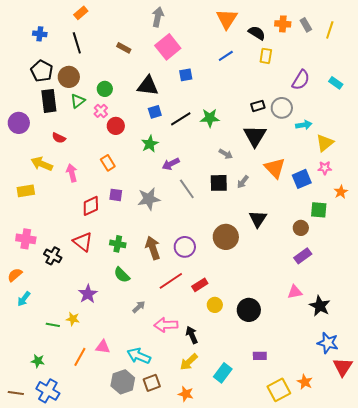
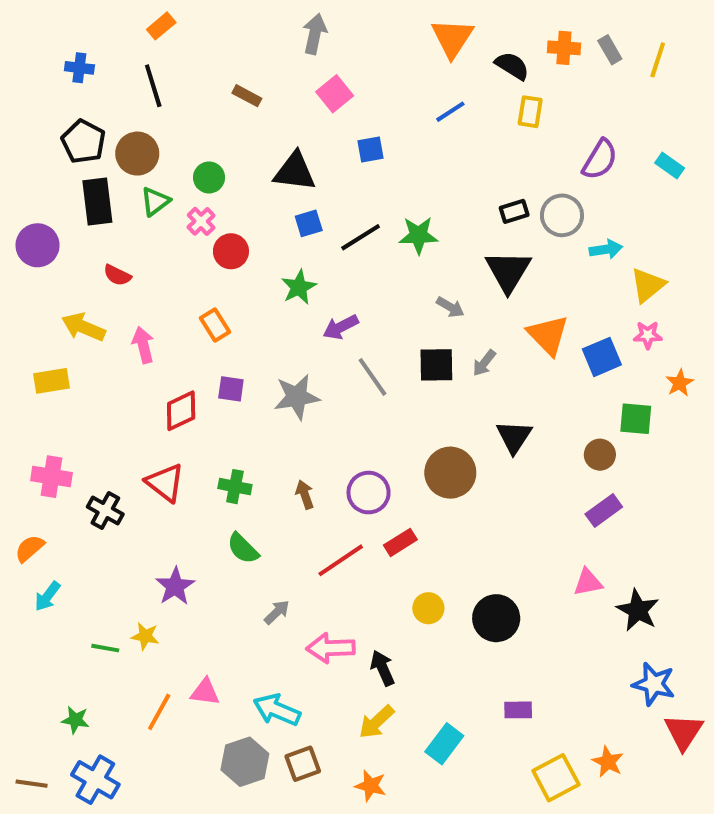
pink square: (168, 47) -> (335, 94), size x0.7
brown arrow: (153, 248) -> (305, 495), size x0.6
red rectangle: (200, 285) -> (400, 542), moved

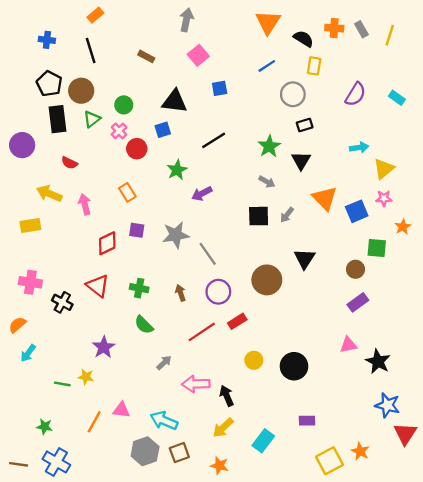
gray circle: (562, 215) -> (293, 94), moved
blue square: (309, 223) -> (163, 130), moved
green star: (418, 235) -> (269, 146), moved, turned -30
black triangle: (508, 271) -> (301, 160), size x0.7
gray line: (373, 377) -> (208, 254), moved

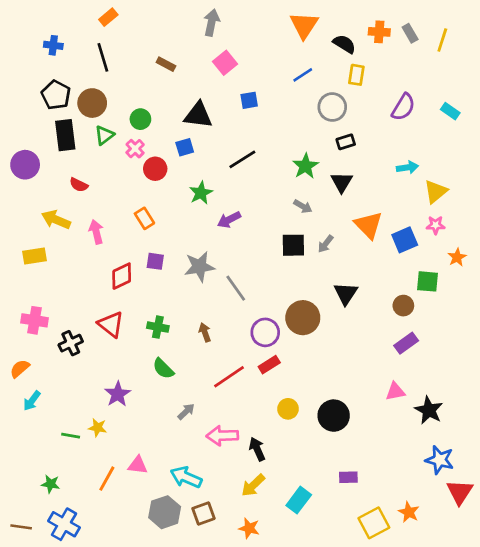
purple circle: (218, 292) -> (265, 332), moved
black cross: (62, 302) -> (71, 343), turned 36

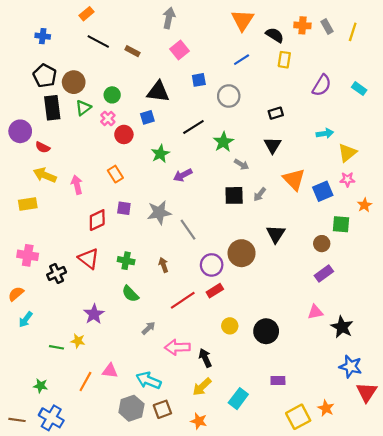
black line: (103, 57) -> (98, 41), moved, turned -45
gray circle: (332, 107) -> (229, 96), moved
green star: (305, 166) -> (223, 142), moved
red semicircle: (79, 185) -> (43, 147), moved

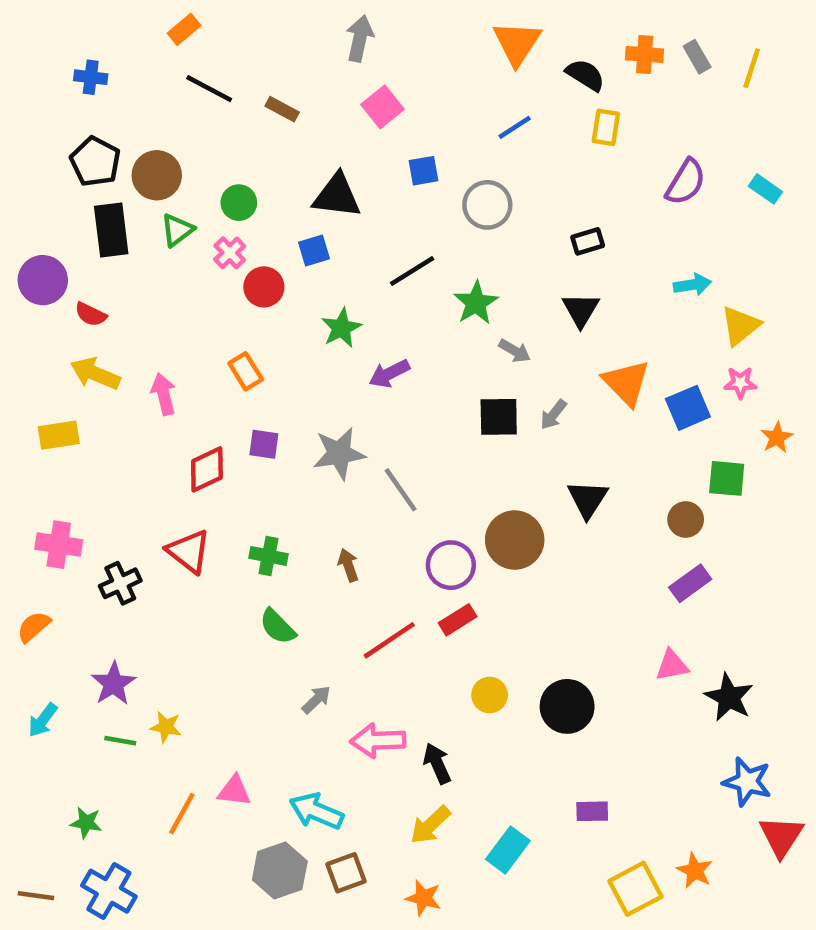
purple star: (94, 314) -> (113, 684), moved
cyan arrow: (26, 319) -> (43, 720), moved

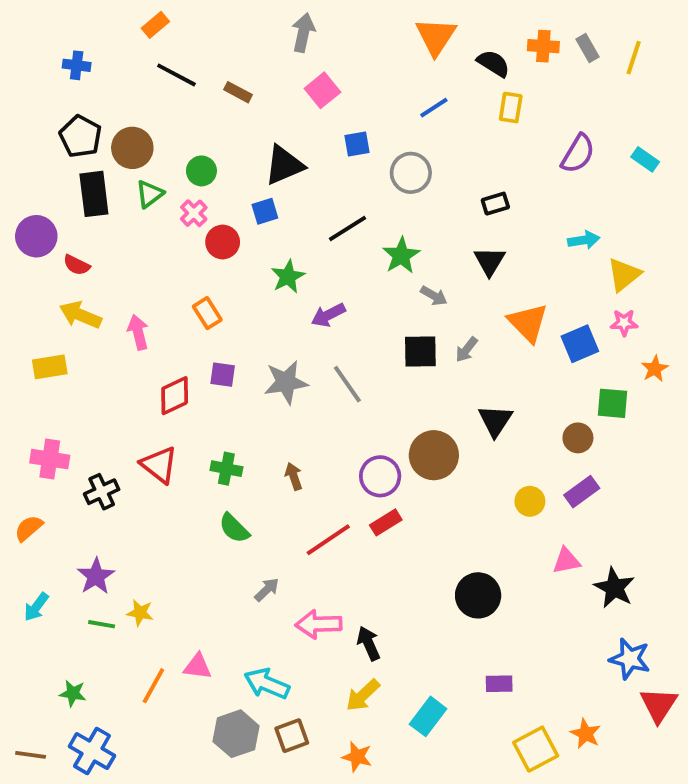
black triangle: (337, 196) -> (284, 165), turned -30
gray line: (401, 490) -> (347, 384), moved
yellow circle: (490, 695) -> (530, 501), moved

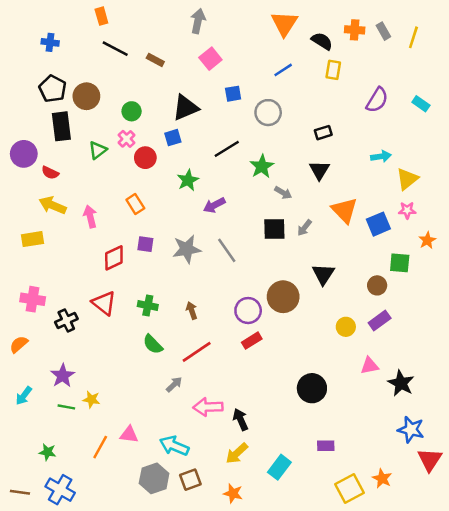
orange rectangle: (155, 25) -> (101, 16), turned -66
green triangle: (150, 194) -> (98, 150), moved
red line: (328, 540) -> (197, 352), moved

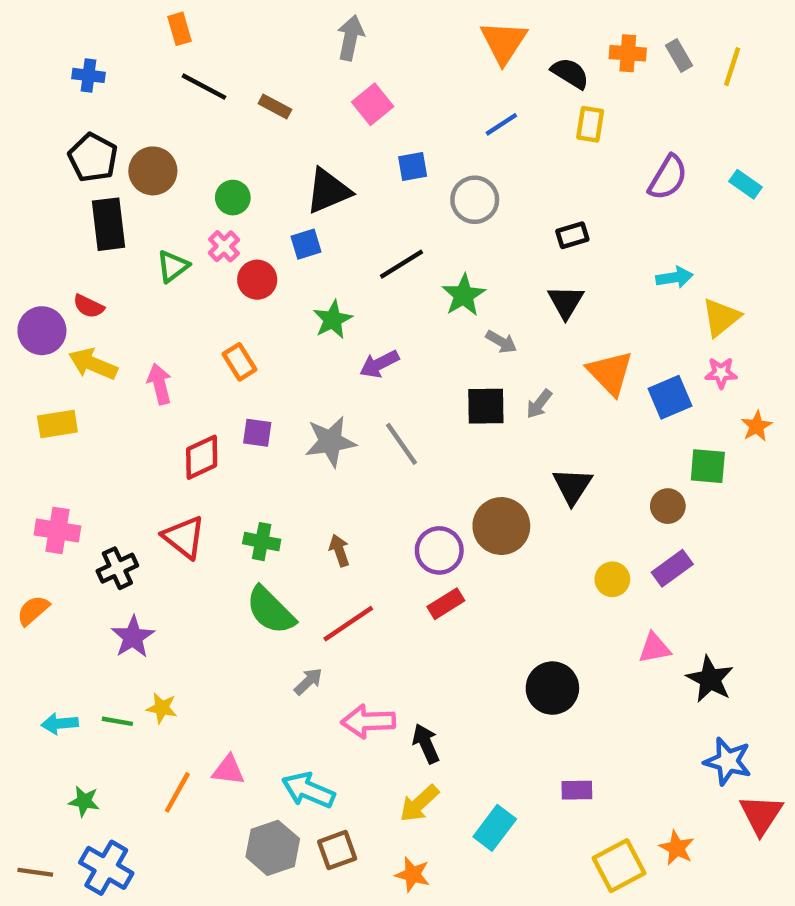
purple circle: (24, 154) -> (42, 331), moved
green semicircle: (153, 344) -> (271, 610), size x1.4
purple star: (63, 376) -> (133, 637), moved
cyan arrow: (24, 396) -> (60, 724), moved, turned 48

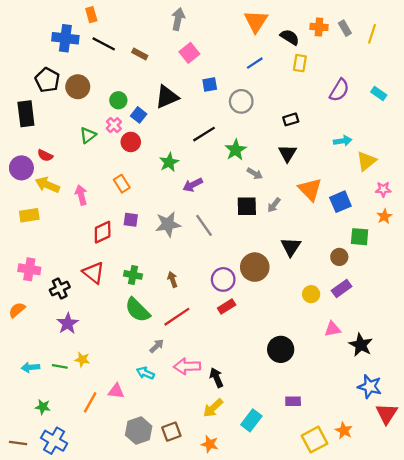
blue cross: (89, 75) -> (65, 38), moved, size x1.6
black rectangle: (108, 224) -> (26, 114), moved
blue square: (306, 244) -> (139, 115), moved, turned -35
pink star: (721, 373) -> (383, 189), moved
cyan arrow: (308, 790) -> (145, 373), moved, size x0.7

